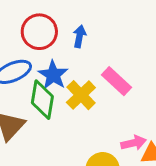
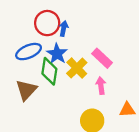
blue arrow: (79, 36) -> (64, 29), moved
pink arrow: (133, 143) -> (101, 86), moved, turned -84

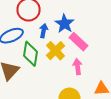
blue arrow: (64, 29) -> (44, 31), moved
blue star: (57, 54) -> (64, 24), moved

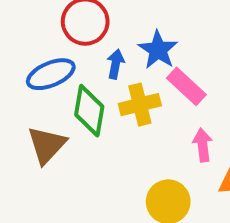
yellow cross: (56, 51) -> (140, 105), turned 30
pink arrow: (78, 67) -> (203, 145), moved

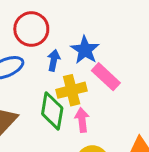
green diamond: (89, 111) -> (52, 111), moved
pink arrow: (203, 145) -> (82, 120), moved

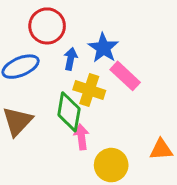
yellow cross: (72, 90) -> (89, 90), turned 32
pink arrow: (82, 120) -> (81, 137), moved

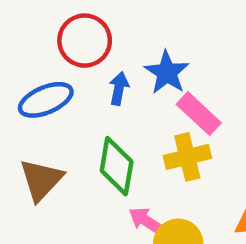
yellow cross: (89, 90) -> (187, 157), moved, turned -32
pink arrow: (81, 137) -> (146, 221), moved, turned -50

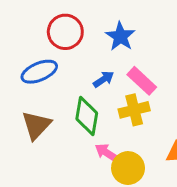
blue star: (167, 72) -> (120, 36), moved
blue arrow: (119, 88) -> (104, 79), moved, turned 45

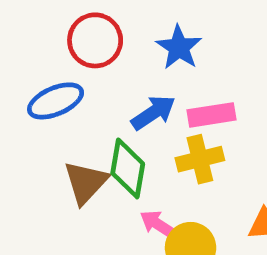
blue arrow: (104, 79) -> (153, 113), size x1.4
pink rectangle: (142, 81) -> (211, 115), turned -52
brown triangle: (36, 125) -> (86, 182), moved

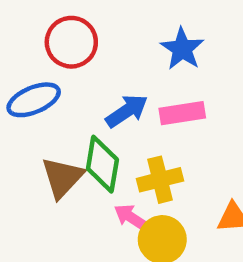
blue star: (179, 47) -> (182, 49), moved
yellow cross: (200, 159) -> (160, 180), moved

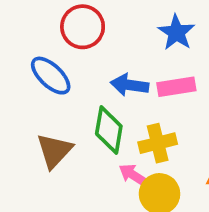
blue ellipse: (34, 100) -> (51, 76), turned 66
blue arrow: (127, 111) -> (129, 85), turned -138
brown triangle: (62, 177) -> (54, 151), moved

